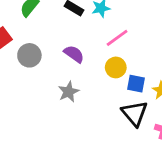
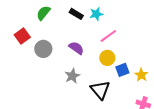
blue square: (136, 84) -> (122, 70), turned -32
black triangle: (135, 113) -> (100, 90), moved

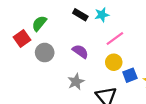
green semicircle: (43, 13) -> (39, 23), moved

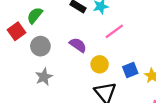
yellow circle: (114, 62) -> (100, 64), moved
gray star: (76, 82) -> (44, 77), moved

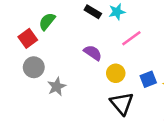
gray circle: (40, 46) -> (34, 67), moved

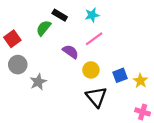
black rectangle: (93, 12) -> (60, 15), moved
green semicircle: (47, 21) -> (44, 28), moved
pink line: (131, 38) -> (94, 39), moved

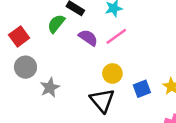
purple semicircle: (70, 52) -> (88, 38), moved
blue square: (120, 75) -> (142, 89), moved
black triangle: (96, 97) -> (102, 100), moved

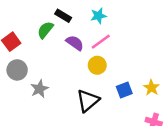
yellow circle: (112, 73) -> (97, 65), moved
black triangle: (102, 100) -> (88, 101), turned 30

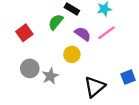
yellow circle: (97, 65) -> (72, 54), moved
gray circle: (17, 70) -> (30, 68), moved

